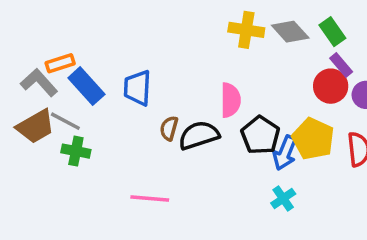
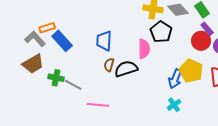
blue trapezoid: (137, 88) -> (104, 41), moved
gray line: (65, 121) -> (73, 85), moved
black pentagon: (260, 135) -> (161, 32), moved

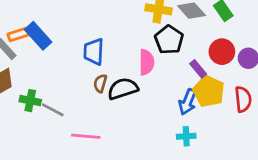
purple rectangle: (207, 29) -> (198, 69), moved
blue rectangle: (62, 41) -> (38, 36), moved
cyan cross: (174, 105) -> (186, 136), turned 32

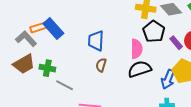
purple rectangle: (198, 69) -> (176, 43), moved
black semicircle: (123, 89) -> (140, 69), moved
green cross: (30, 101) -> (47, 68), moved

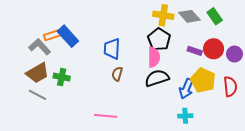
black pentagon: (154, 32) -> (159, 39), moved
purple rectangle: (176, 43) -> (195, 51), turned -32
gray line: (65, 85) -> (38, 95), moved

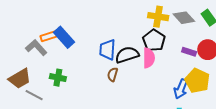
brown trapezoid: (38, 73) -> (20, 79), moved
black semicircle: (157, 78) -> (127, 55), moved

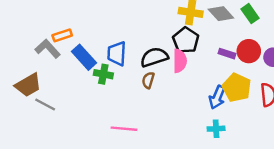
blue rectangle: (64, 37) -> (84, 57), moved
blue trapezoid: (107, 50) -> (117, 54), moved
brown semicircle: (113, 74) -> (148, 80), moved
green cross: (58, 78) -> (103, 74), moved

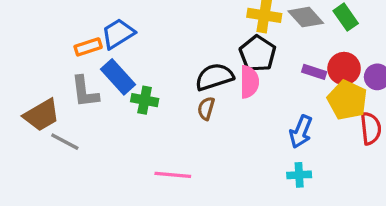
gray L-shape: (48, 49) -> (85, 92), moved, turned -145
blue trapezoid: (117, 54) -> (118, 34), moved, turned 55
yellow pentagon: (237, 87) -> (347, 100), moved

